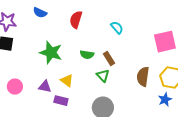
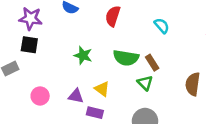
green star: (51, 53) -> (83, 55), size x0.7
green semicircle: (87, 55) -> (126, 58), size x1.5

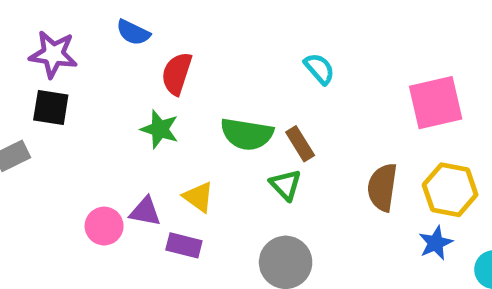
red semicircle: (113, 16) -> (177, 74), moved
pink circle: (40, 96) -> (104, 226), moved

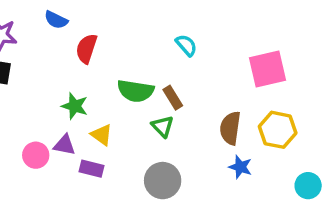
green star: (160, 129) -> (75, 106), moved
blue star: (436, 243) -> (240, 167), moved, turned -30

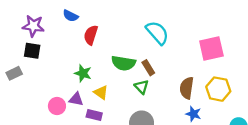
cyan semicircle: (186, 45) -> (157, 33), size x1.6

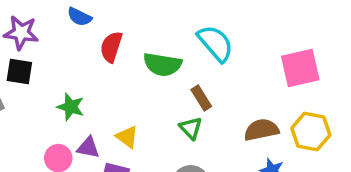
green semicircle: (124, 63) -> (162, 64), moved
green star: (83, 73) -> (71, 107), moved
brown semicircle: (187, 88) -> (261, 130), turned 70

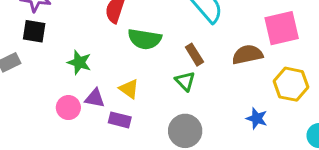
green semicircle: (162, 64) -> (145, 39), moved
brown semicircle: (261, 130) -> (247, 55), moved

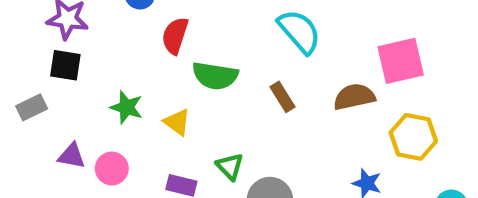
green triangle: (185, 81) -> (230, 166), moved
yellow triangle: (129, 89) -> (177, 122), moved
purple triangle: (95, 98) -> (72, 156), moved

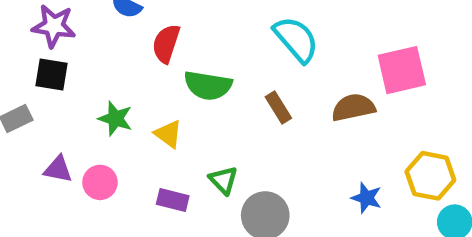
yellow hexagon: (413, 137) -> (430, 176), moved

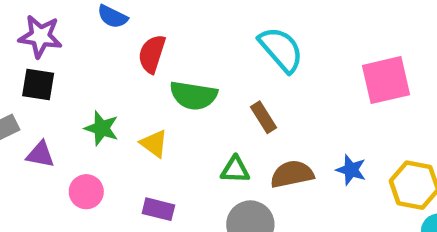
brown semicircle: (353, 108) -> (292, 174), moved
purple triangle: (58, 169) -> (40, 154), moved
green triangle: (223, 180) -> (235, 170), moved, turned -44
blue star: (367, 198) -> (351, 170), moved

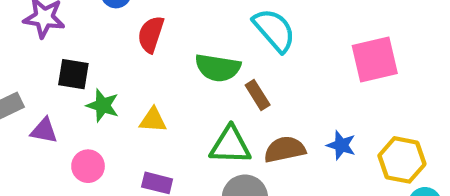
black square: (38, 84) -> (73, 74), moved
green semicircle: (193, 95) -> (218, 68), moved
yellow triangle: (154, 144) -> (153, 120), turned -32
green triangle: (235, 170) -> (230, 145), size x1.5

